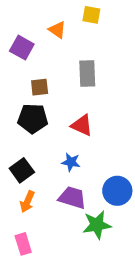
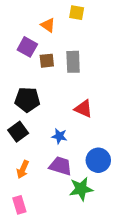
purple square: (22, 48) -> (27, 47), moved
brown square: (40, 87) -> (47, 61), moved
red triangle: (82, 125) -> (83, 109), moved
black square: (22, 170) -> (18, 132), moved

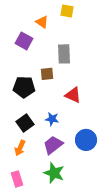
brown square: (47, 61) -> (47, 74), moved
black square: (18, 132) -> (25, 123), moved
purple trapezoid: (61, 166) -> (53, 145), turned -55
green star: (81, 189) -> (54, 173), moved, turned 30

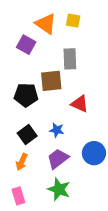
yellow square: (67, 11) -> (73, 21), moved
orange triangle: (42, 22) -> (46, 24), size x1.5
brown square: (47, 74) -> (51, 81), size x1.5

